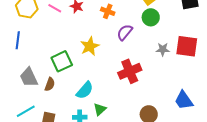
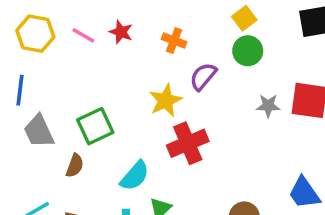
yellow star: (90, 46) -> (165, 100), moved
red cross: (130, 71) -> (188, 143), moved
gray trapezoid: (29, 77) -> (39, 131), moved

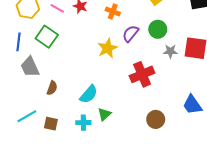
green circle: (248, 51) -> (158, 29), moved
green square: (95, 126) -> (47, 37), moved, turned -30
red cross: (188, 143) -> (142, 74), moved

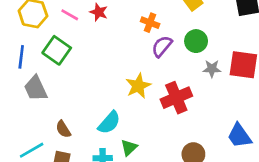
orange cross: (113, 11) -> (150, 23), moved
yellow star: (108, 48) -> (138, 86), moved
brown semicircle: (52, 88) -> (63, 129), moved, turned 128

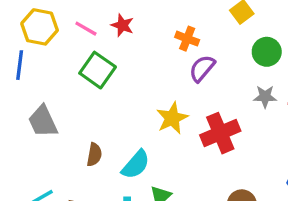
green circle: (196, 41) -> (267, 52), moved
green square: (57, 50) -> (98, 70), moved
blue line: (21, 57) -> (20, 65), moved
brown semicircle: (63, 129) -> (94, 155), moved, turned -138

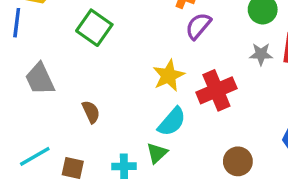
brown semicircle: (94, 155) -> (91, 112), turned -35
cyan semicircle: (136, 165) -> (172, 122), moved

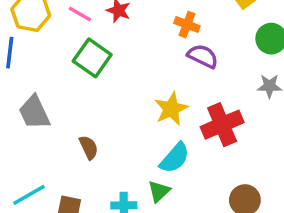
purple semicircle: (198, 26) -> (203, 56), turned 76

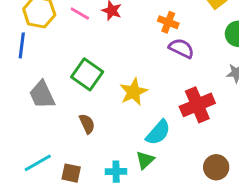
green square: (92, 58) -> (87, 74), moved
yellow star: (171, 109) -> (133, 92), moved

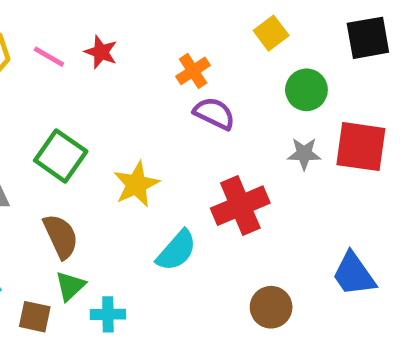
orange cross: (168, 22) -> (193, 71), turned 36
brown semicircle: (87, 124) -> (61, 236), size x1.4
green triangle: (145, 160) -> (70, 286), moved

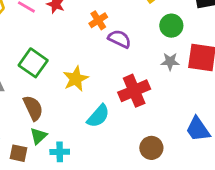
orange cross: (193, 71) -> (98, 20), moved

